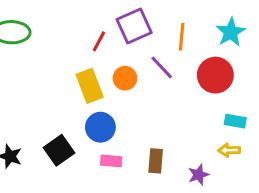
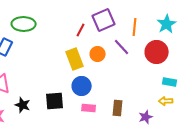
black square: (59, 150) -> (55, 101), turned 30

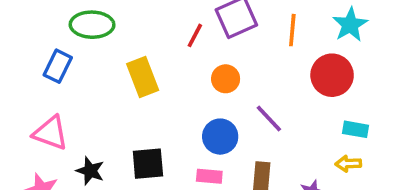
purple line: (122, 47) -> (269, 118), moved
yellow rectangle: (75, 59) -> (143, 77), moved
blue circle: (82, 86) -> (220, 137), moved

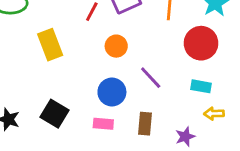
cyan rectangle: (355, 129) -> (201, 86), moved
black square: (148, 164) -> (54, 114), turned 36

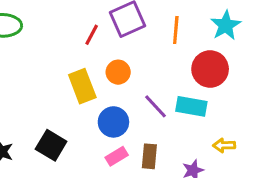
yellow rectangle: (50, 45) -> (82, 86), moved
cyan rectangle: (201, 86) -> (191, 106), moved, size x1.4
pink rectangle: (103, 124) -> (117, 156), moved, turned -36

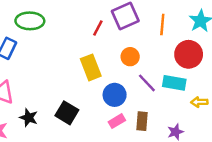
orange circle: (118, 72) -> (130, 57), moved
yellow arrow: (224, 145) -> (199, 102), moved

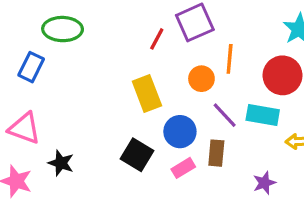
orange line: (162, 24) -> (230, 59), moved
black square: (67, 113) -> (137, 155), moved
brown rectangle: (142, 121) -> (216, 153), moved

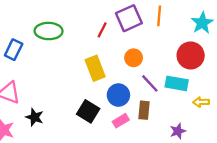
green ellipse: (63, 29) -> (49, 31), moved
orange line: (230, 59) -> (159, 16), moved

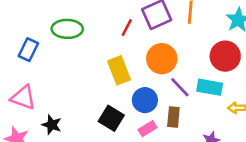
orange circle: (134, 58) -> (162, 59), size x1.5

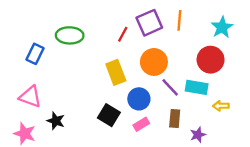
brown rectangle: (173, 117) -> (175, 119), moved

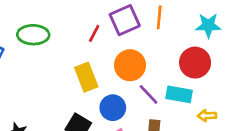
cyan star: (222, 27) -> (208, 25), turned 30

